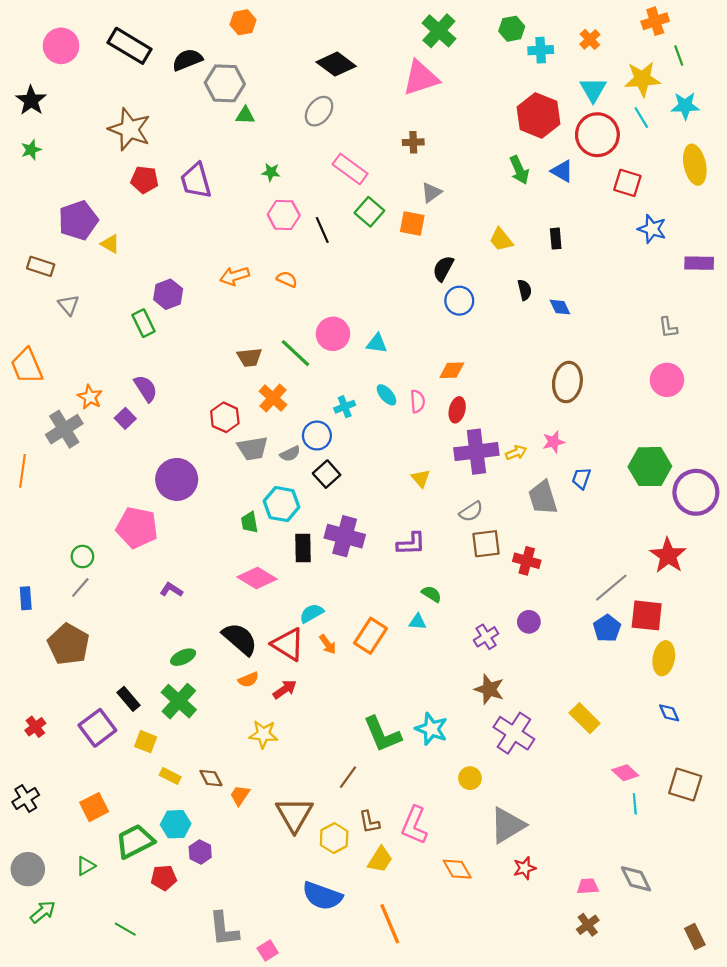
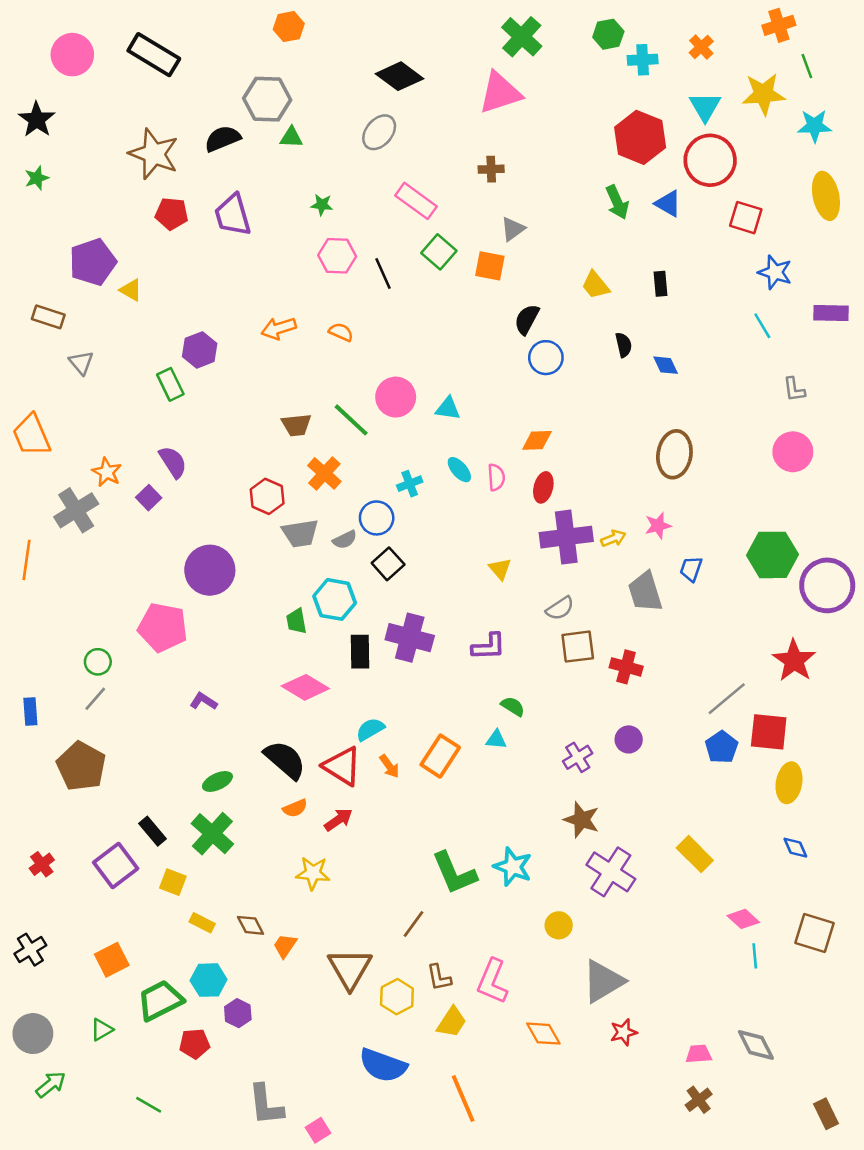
black semicircle: (187, 60) -> (223, 139), moved
cyan line: (641, 118) -> (762, 326), moved

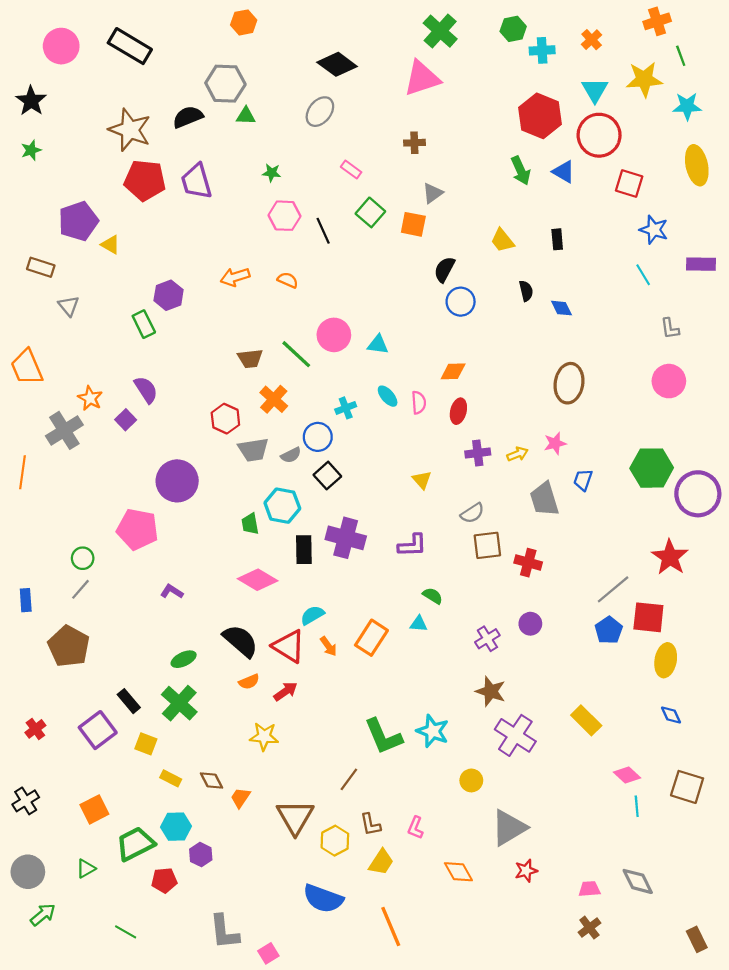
pink rectangle: (416, 201) -> (351, 170), size x0.6
red pentagon: (172, 214) -> (145, 180), size x1.5
purple cross: (566, 537) -> (478, 453), size x0.6
pink L-shape: (492, 981) -> (415, 828), size x0.6

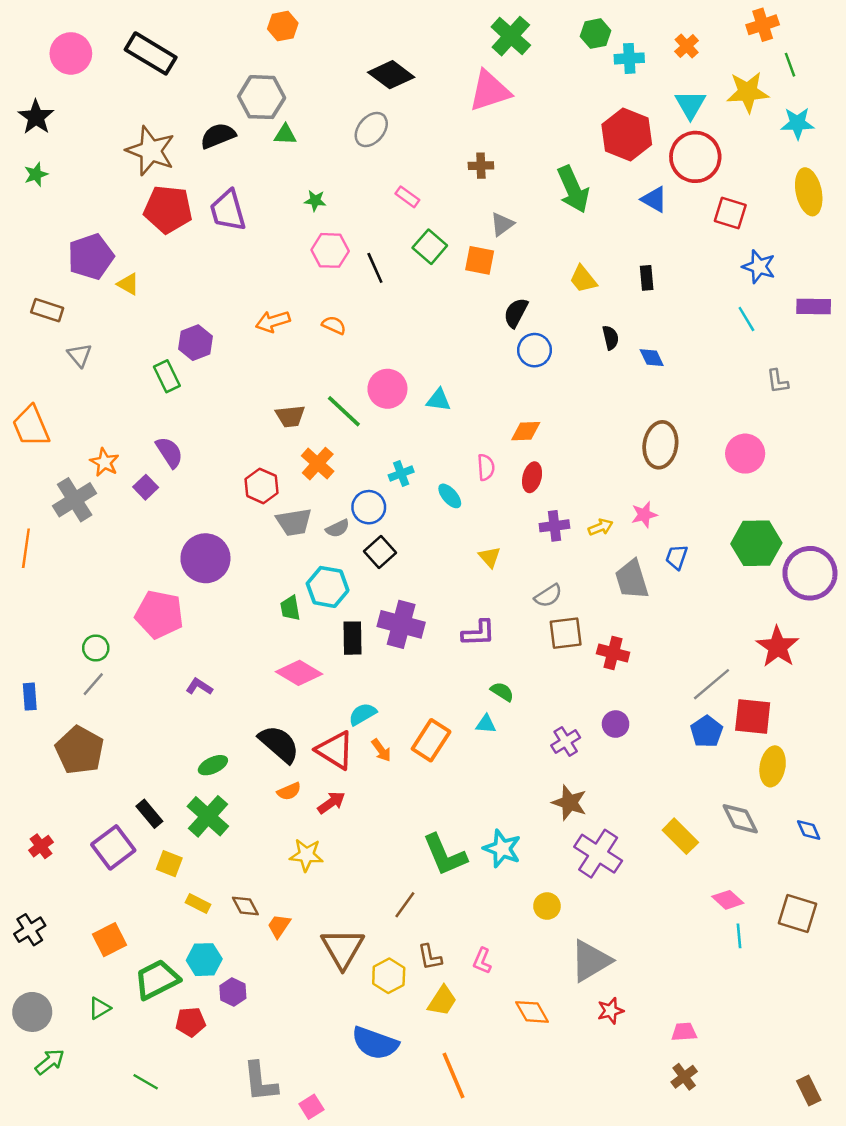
green arrow: (521, 171) -> (573, 189), moved, size x1.4
pink circle: (669, 381) -> (745, 454), moved
cyan ellipse: (388, 396) -> (450, 496), moved
blue diamond: (671, 715) -> (809, 830), moved
gray diamond: (638, 881) -> (740, 819), moved

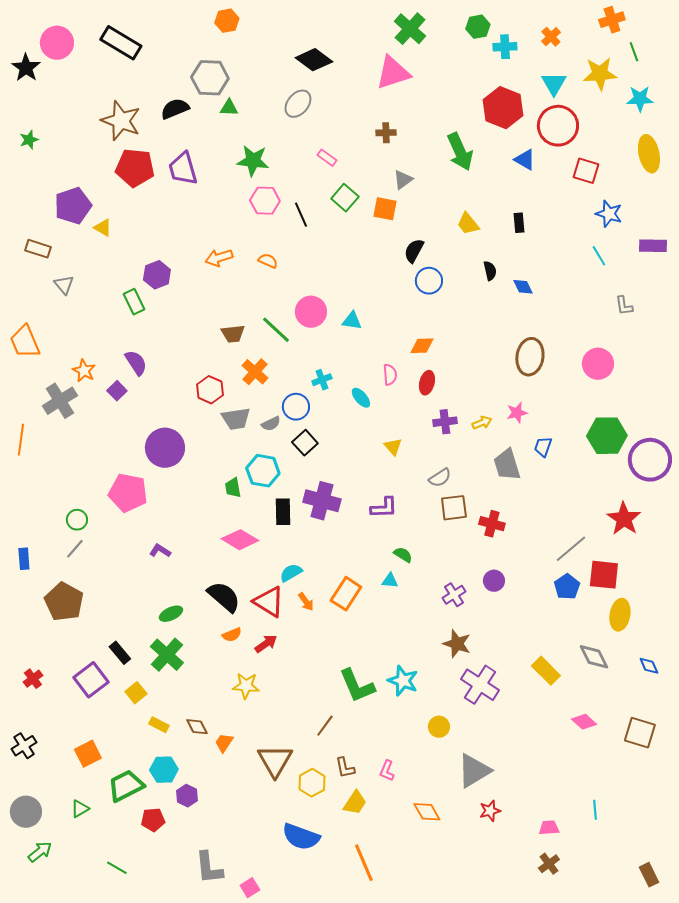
black star: (36, 117) -> (26, 68), moved
green star: (315, 201) -> (253, 161), size x1.8
yellow square: (169, 864) -> (136, 693), turned 30
cyan line: (739, 936) -> (595, 810), moved

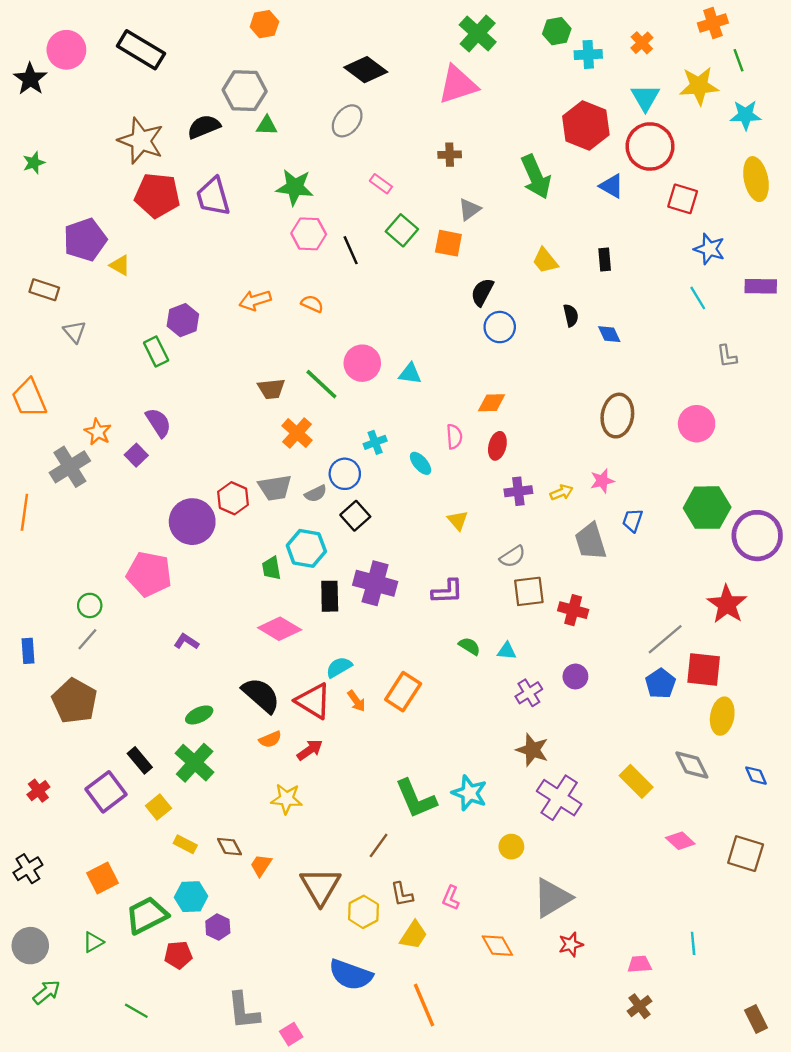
red hexagon: (210, 390) -> (233, 498), moved
cyan triangle: (390, 581) -> (507, 651), moved

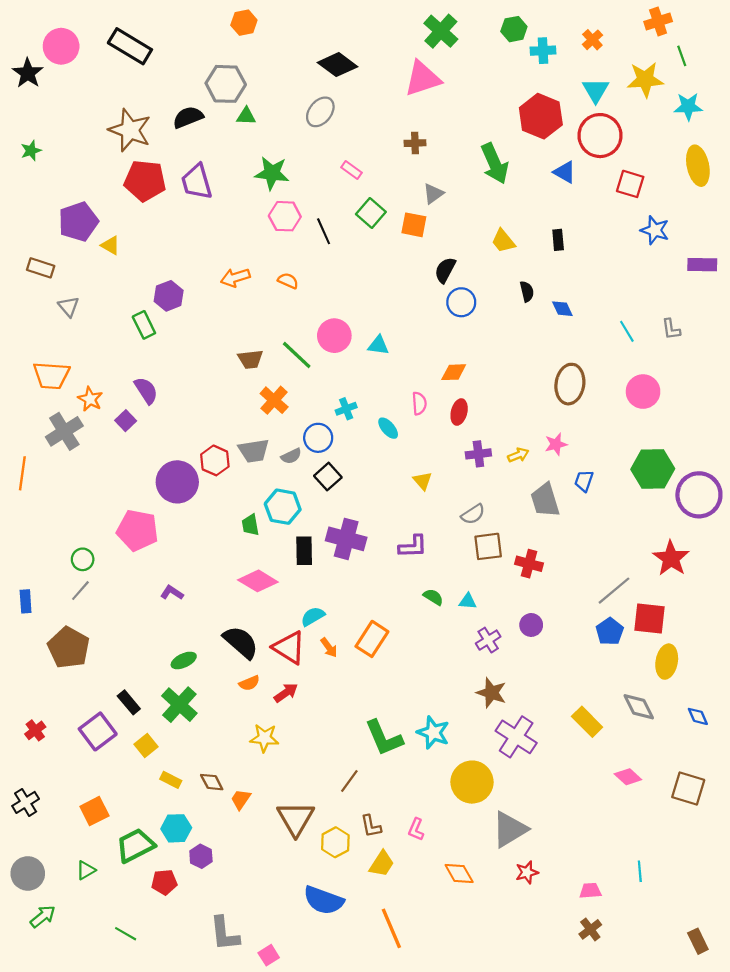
cyan line: (698, 298) -> (627, 331), moved
orange trapezoid: (29, 398) -> (51, 375), moved, turned -63
yellow circle: (511, 847) -> (472, 782), size x1.8

